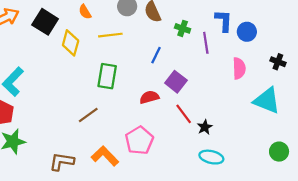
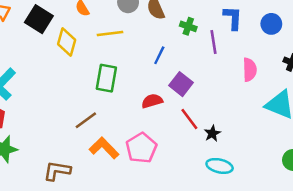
blue circle: (247, 32) -> (271, 24), moved
orange L-shape: (105, 156) -> (104, 148), moved

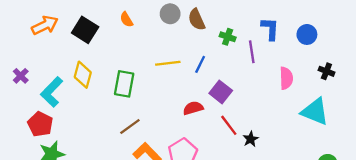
yellow line: (110, 34) -> (168, 63), moved
yellow diamond: (67, 42) -> (83, 75), moved
green rectangle: (106, 78) -> (124, 84), moved

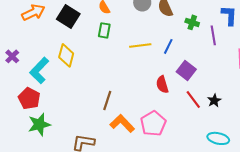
green rectangle: (124, 84) -> (104, 30), moved, size x0.7
red semicircle: (193, 108) -> (162, 84), turned -90
brown line: (130, 126) -> (107, 100), turned -36
black star: (251, 139) -> (214, 100), moved

